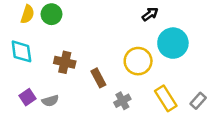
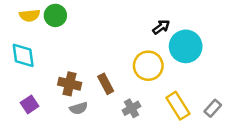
yellow semicircle: (27, 14) -> (30, 15), turned 66
black arrow: (150, 14) -> (161, 27), moved
brown cross: (65, 62) -> (70, 84), moved
gray semicircle: (50, 101) -> (79, 108), moved

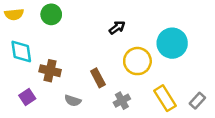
yellow semicircle: (30, 15) -> (14, 14), moved
black arrow: (161, 27) -> (117, 28), moved
brown cross: (70, 84) -> (50, 71), moved
gray semicircle: (79, 108) -> (73, 101), turned 35

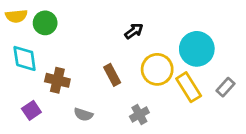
green circle: (51, 14) -> (45, 23), moved
brown rectangle: (98, 78) -> (112, 75), moved
yellow rectangle: (165, 98) -> (189, 87), moved
gray rectangle: (197, 101) -> (225, 87), moved

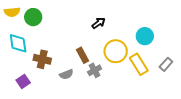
cyan circle: (197, 49) -> (145, 36), size x0.7
gray semicircle: (83, 114) -> (66, 74), moved, turned -40
gray cross: (139, 114) -> (95, 70), moved

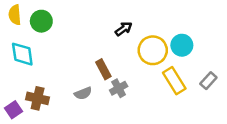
yellow semicircle: (12, 12) -> (15, 15), turned 91
yellow circle: (116, 51) -> (153, 50), moved
brown cross: (42, 59) -> (38, 98), moved
purple square: (23, 81) -> (13, 110), moved

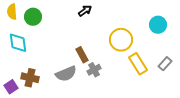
black arrow: (124, 29) -> (85, 11), moved
cyan circle: (182, 45) -> (158, 25), moved
gray semicircle: (83, 93) -> (66, 74), size x1.5

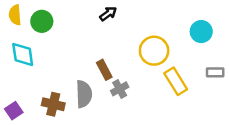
gray rectangle: (165, 64) -> (215, 72), moved, turned 48
gray semicircle: (66, 74) -> (84, 94), turned -70
brown cross: (30, 78) -> (53, 104), moved

